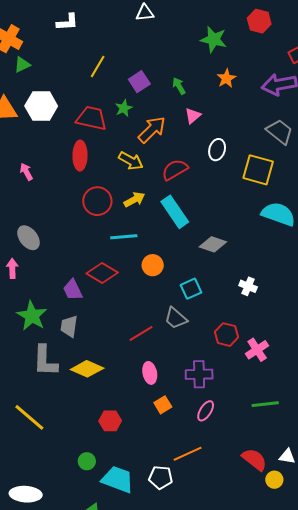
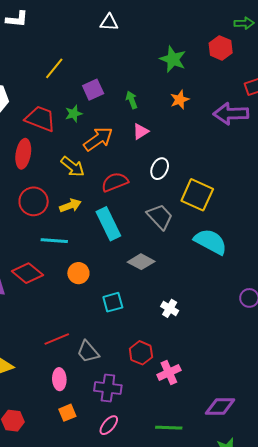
white L-shape: (67, 22) -> (17, 19), moved
gray trapezoid: (280, 132) -> (160, 217), moved
gray trapezoid: (176, 318) -> (88, 352), moved

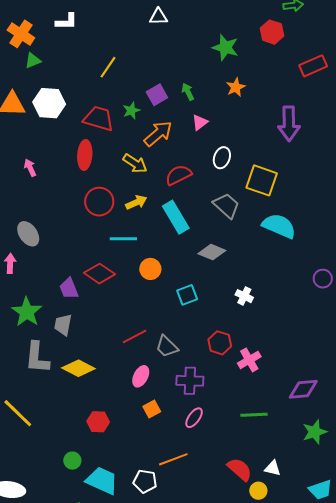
purple square: (93, 90) -> (157, 95), moved
purple arrow: (231, 114) -> (289, 124), moved, turned -84
pink ellipse: (59, 379) -> (141, 376), turned 35

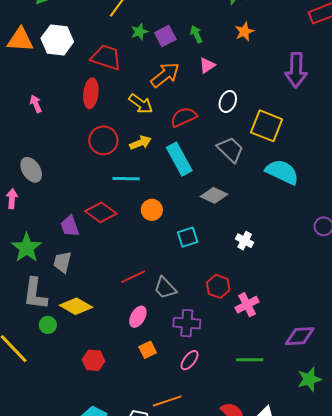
green star: (131, 110) -> (139, 32), moved
green circle: (72, 461) -> (48, 325), moved

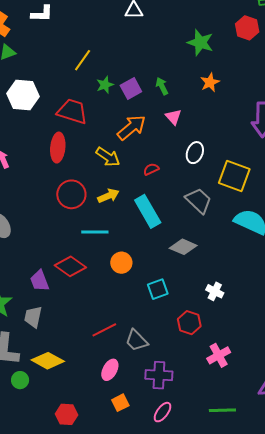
pink triangle: (207, 65) -> (173, 117), turned -36
red semicircle: (184, 117) -> (151, 169), size x0.6
red hexagon: (218, 286) -> (189, 323), moved

